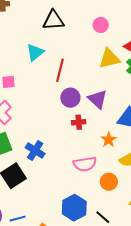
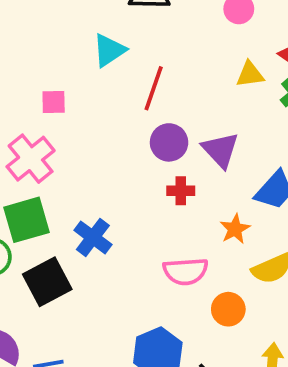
yellow triangle: (109, 59) -> (250, 74), size x0.7

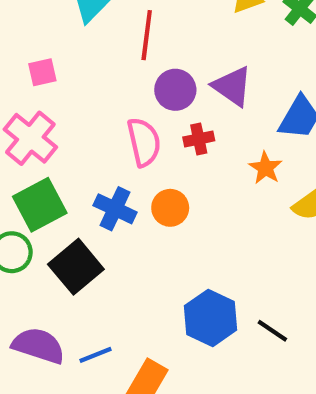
pink semicircle: (186, 271) -> (144, 142), moved, turned -87
orange circle: (228, 309) -> (170, 208), moved

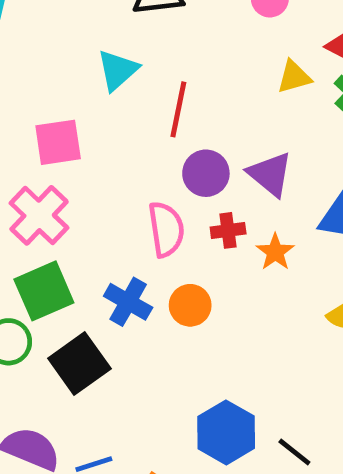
pink square: (42, 72) -> (58, 142), size x1.5
orange star: (266, 168) -> (275, 252), moved

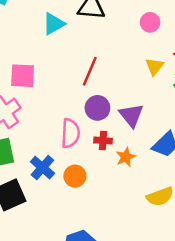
cyan triangle: (118, 70) -> (54, 24), moved
yellow triangle: (294, 77) -> (154, 66), turned -48

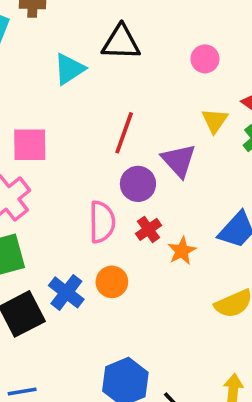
purple triangle: (131, 115) -> (179, 160), moved
red cross: (103, 141) -> (149, 229), turned -36
blue cross: (42, 168) -> (66, 292), moved

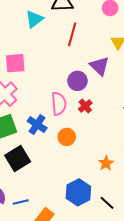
red line: (124, 133) -> (72, 34), moved
orange star: (182, 251) -> (106, 163), moved
blue cross: (66, 292) -> (37, 125), moved

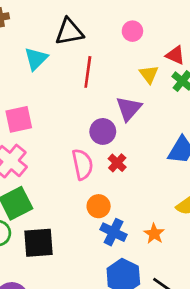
purple triangle: (99, 66) -> (129, 108), turned 35
blue cross: (37, 125) -> (113, 232), moved
black square: (18, 158) -> (38, 243), turned 35

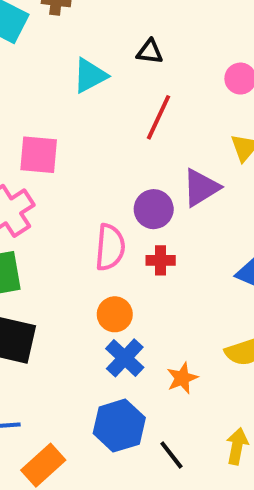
black triangle: (69, 32) -> (150, 52), size x0.6
red cross: (117, 163) -> (161, 260), turned 30

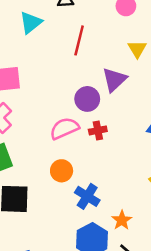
pink semicircle: (110, 247) -> (64, 128), turned -108
orange circle: (115, 314) -> (62, 171), moved
orange star: (182, 378) -> (122, 220), moved

